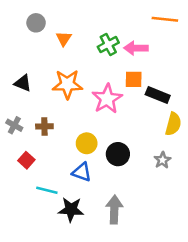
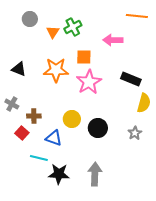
green cross: (108, 45) -> (73, 27), moved
orange square: (134, 79) -> (84, 57), moved
brown cross: (44, 126) -> (34, 116), moved
blue triangle: (82, 172) -> (54, 138), moved

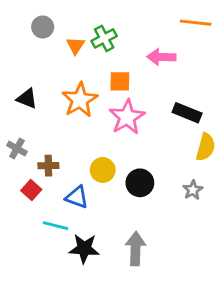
orange star: (56, 70) -> (80, 100), turned -30

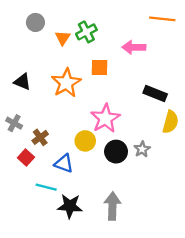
pink star: (127, 117) -> (105, 118), moved
brown cross: (48, 166) -> (40, 137), turned -35
gray star: (193, 190) -> (142, 149), moved

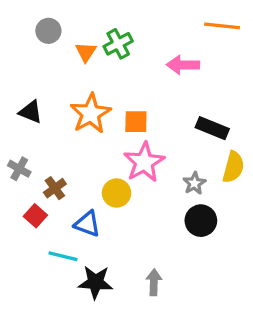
orange square: (99, 67) -> (136, 122), moved
gray star: (142, 149) -> (194, 183), moved
black circle: (116, 152) -> (201, 221), moved
gray arrow: (112, 206) -> (154, 282), size x0.7

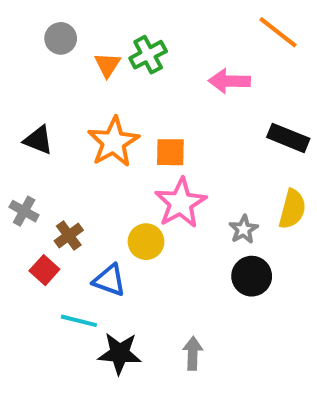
orange line: (222, 26) -> (278, 32), turned 32
black rectangle: (212, 128) -> (288, 138), moved

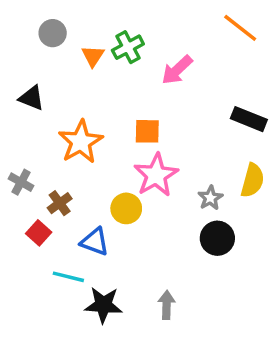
pink arrow: (229, 81) -> (177, 70), moved, turned -44
black triangle: (38, 140) -> (32, 98), moved
orange star: (113, 142) -> (81, 142), moved

